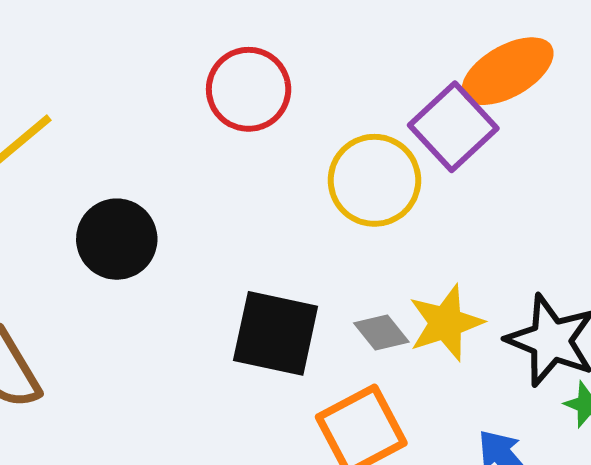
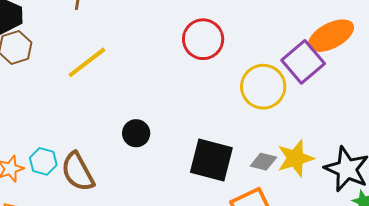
black circle: (117, 239) -> (136, 133), moved, size x0.7
gray diamond: (381, 332) -> (263, 162), turned -40

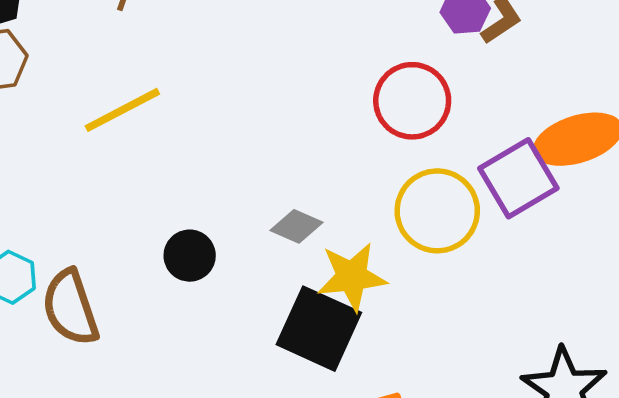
red circle: (203, 39) -> (412, 101), moved
yellow star: (295, 158) -> (352, 277), moved
gray diamond: (263, 162) -> (297, 226), moved

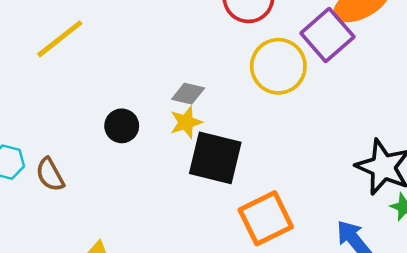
yellow star: (352, 277) -> (186, 122), moved, size x0.7
brown semicircle: (70, 308) -> (50, 175), size x0.7

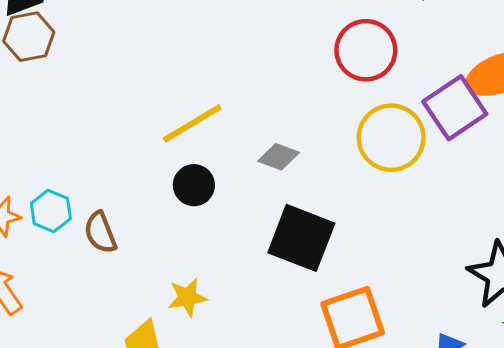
yellow line: (60, 39) -> (192, 123), moved
yellow star: (186, 122) -> (187, 297), moved

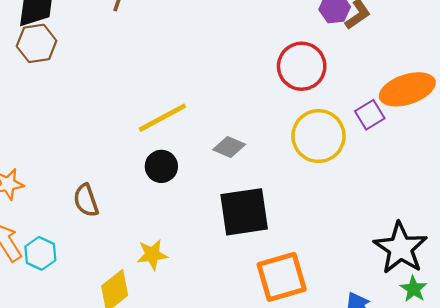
purple square: (455, 108) -> (370, 115), size x0.6
cyan hexagon: (51, 211) -> (40, 253), moved
black square: (301, 238) -> (244, 212), turned -32

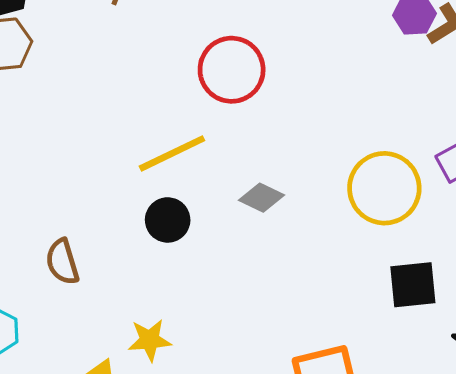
red circle: (302, 66) -> (232, 70), moved
black square: (244, 212) -> (413, 285), moved, size x0.7

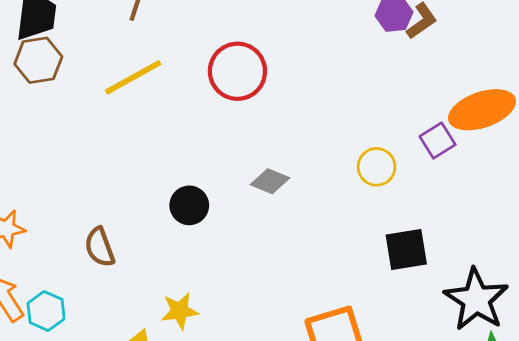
yellow line: (172, 153) -> (133, 77), moved
yellow circle: (384, 188) -> (377, 167), size x0.6

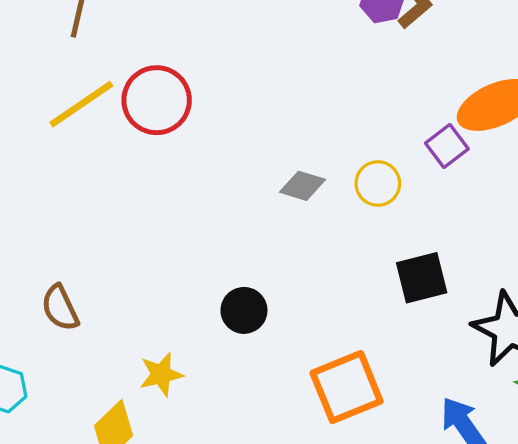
red circle: (237, 71) -> (157, 100), moved
gray diamond: (270, 181) -> (303, 186), moved
black circle: (189, 205) -> (244, 310), moved

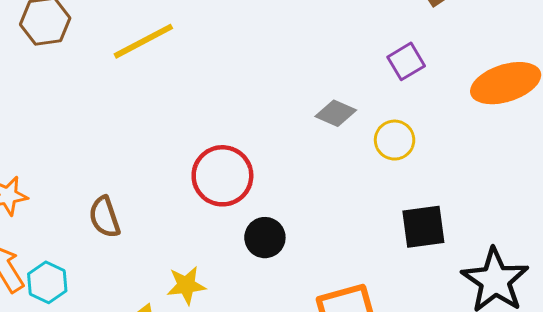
red circle: (157, 100) -> (222, 176), moved
purple square: (447, 146) -> (406, 61), moved
gray diamond: (303, 186) -> (336, 113), moved

